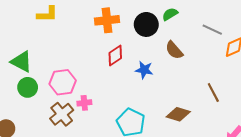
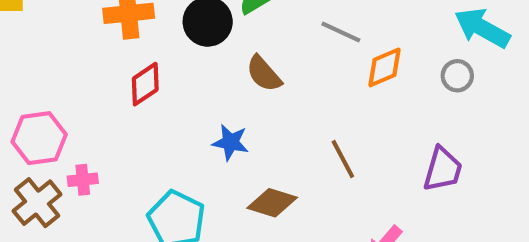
blue star: (144, 70) -> (231, 142), moved

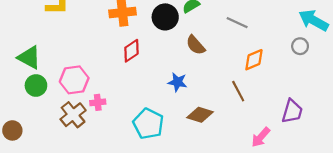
orange diamond: (384, 67) -> (254, 60), moved
purple trapezoid: (443, 169) -> (292, 111), moved

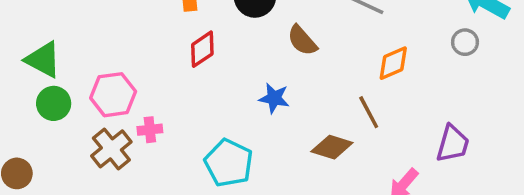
brown diamond: (200, 115) -> (332, 147), moved

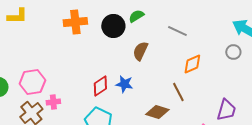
brown semicircle: (302, 40) -> (140, 51), turned 66
red diamond: (202, 49) -> (100, 86), moved

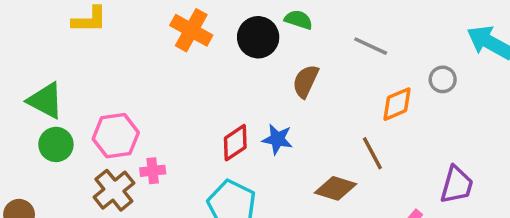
green semicircle: (136, 16) -> (299, 20), turned 49
orange cross: (75, 22) -> (191, 30), turned 35
gray circle: (233, 52) -> (443, 79), moved

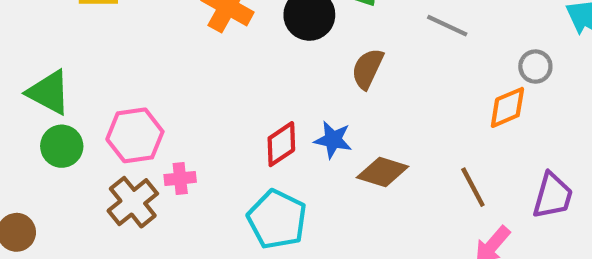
orange diamond: (397, 104) -> (507, 107), moved
brown line: (372, 153) -> (473, 187), moved
brown diamond: (335, 188) -> (383, 172), moved

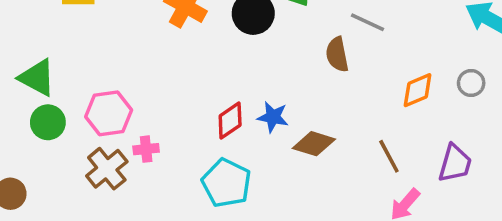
gray circle: (535, 67) -> (471, 83), moved
brown semicircle: (367, 69) -> (337, 54), moved, turned -36

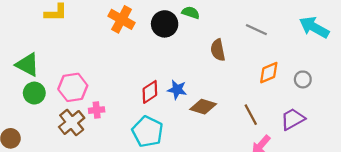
gray line: (368, 22) -> (256, 30), moved
gray circle: (471, 83) -> (303, 79), moved
purple trapezoid: (455, 163) -> (293, 119), turned -135

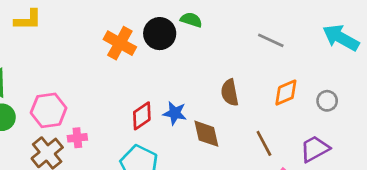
orange cross: (122, 19) -> (120, 43), moved
brown semicircle: (218, 50) -> (230, 93), moved
brown diamond: (203, 107) -> (206, 134), turned 60

